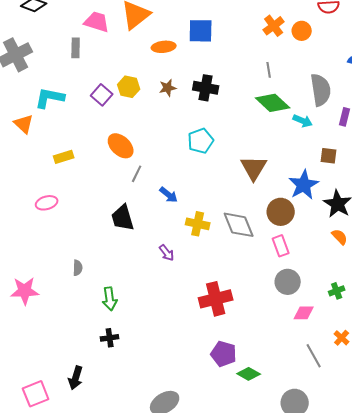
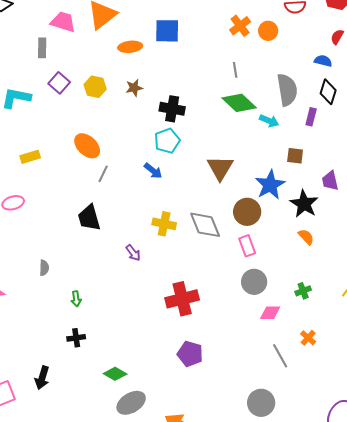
black cross: (206, 88) -> (172, 109), moved
purple square: (102, 95) -> (59, 83), moved
blue arrow: (169, 195) -> (153, 171), moved
green arrow: (110, 299) -> (76, 299), size x0.7
green diamond: (249, 374) -> (115, 374), moved

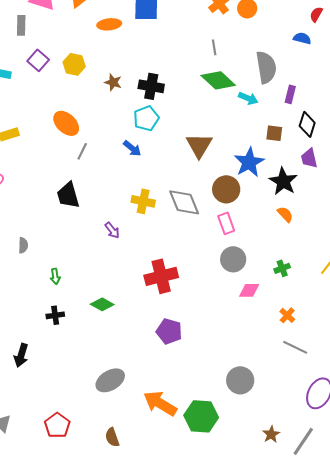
brown star: (134, 88) -> (113, 82), moved, turned 30
black diamond: (328, 92) -> (307, 124), moved
gray line: (280, 356) -> (295, 347), moved, turned -35
green diamond: (115, 374) -> (102, 304), moved

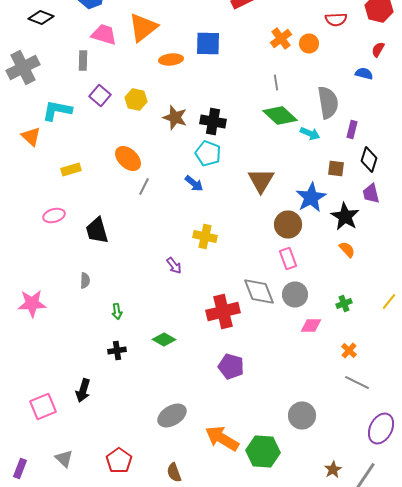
brown star: (113, 82) -> (175, 118), size x1.4
cyan pentagon: (146, 118) -> (208, 154), turned -30
black trapezoid: (68, 195) -> (97, 230), moved
gray diamond: (184, 202) -> (259, 292), moved

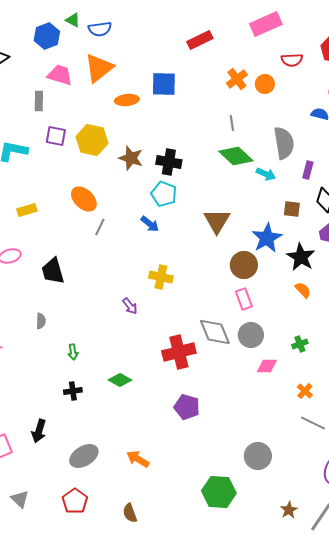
purple square: (100, 96) -> (56, 136), turned -30
yellow hexagon: (136, 100) -> (92, 140), size x1.4
gray ellipse: (172, 416) -> (84, 456), moved
orange arrow: (222, 438) -> (138, 459), moved, size x0.7

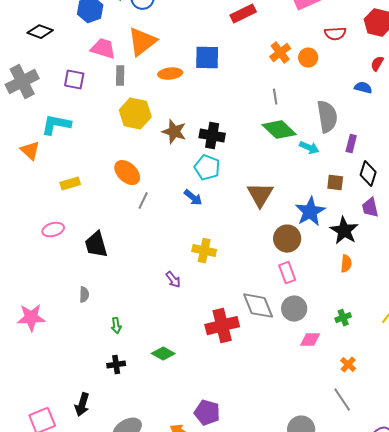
gray rectangle: (39, 101) -> (120, 76), moved
purple square: (56, 136) -> (74, 80), moved
orange semicircle: (303, 290) -> (346, 264), turned 48
purple pentagon: (187, 407) -> (207, 413), moved
gray line: (313, 423) -> (342, 400), moved, turned 30

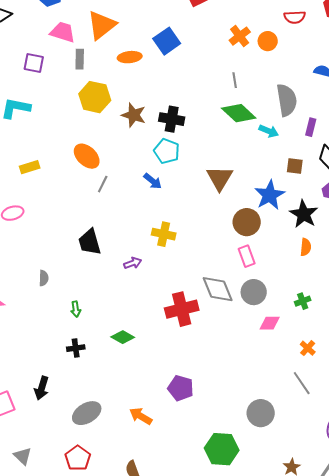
blue square: (207, 58) -> (167, 41), turned -36
black trapezoid: (96, 245) -> (90, 242), moved
purple arrow: (173, 280) -> (133, 263), turned -72
purple pentagon: (207, 413) -> (181, 388), moved

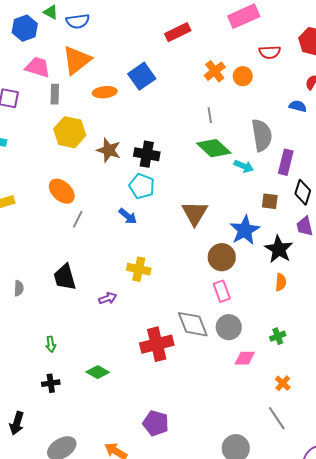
purple rectangle: (311, 127) -> (286, 162), size x1.4
gray semicircle: (44, 278) -> (19, 288), moved

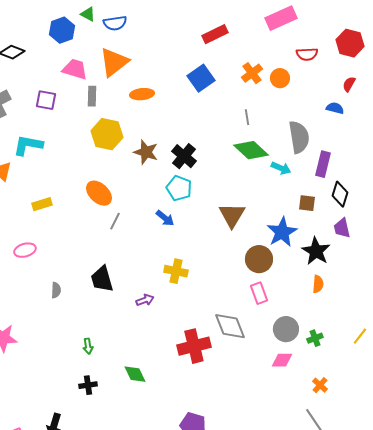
blue square: (142, 76) -> (201, 78), moved
black cross: (147, 154) -> (184, 156), turned 30
gray circle: (229, 327) -> (286, 329), moved
green diamond: (98, 372) -> (135, 374), turned 35

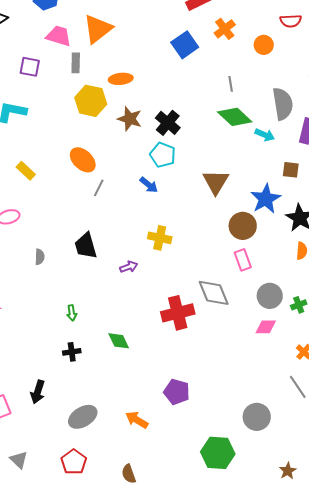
orange cross: (252, 73) -> (225, 29), moved
orange ellipse: (142, 94) -> (121, 79), moved
yellow rectangle: (42, 204) -> (26, 171), turned 60

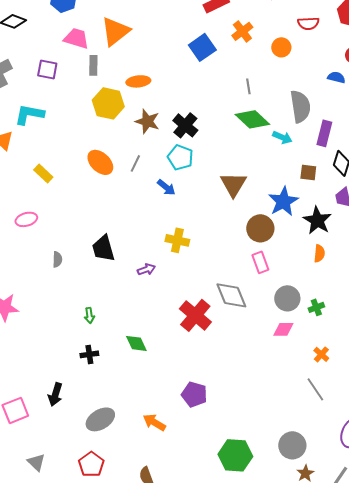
gray line: (99, 188) -> (135, 163), moved
red cross: (178, 313) -> (195, 315), turned -36
gray circle: (257, 417) -> (292, 445), moved

